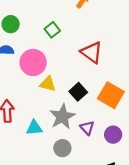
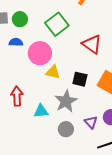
green square: (52, 30) -> (57, 24), size x1.6
black square: (78, 92) -> (80, 79), turned -35
purple triangle: (87, 128) -> (91, 122), moved

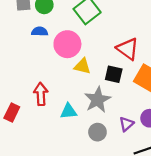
red triangle: (92, 44) -> (128, 49), moved
purple triangle: (91, 122) -> (126, 124), turned 32

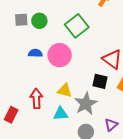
blue semicircle: (40, 31) -> (35, 53), moved
yellow triangle: (82, 66) -> (65, 90), moved

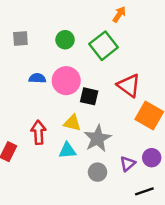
green circle: (39, 21) -> (65, 40), moved
green square: (77, 26) -> (104, 46), moved
black square: (100, 81) -> (89, 96), moved

